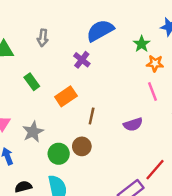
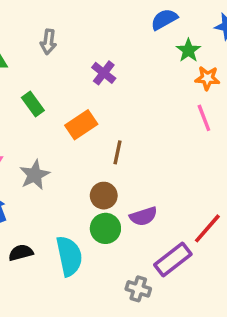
blue semicircle: (100, 31) -> (164, 19), moved, size x0.7
purple semicircle: (133, 124) -> (143, 216), moved
green circle: (59, 154) -> (105, 228), moved

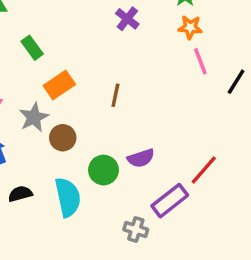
purple cross: (104, 73) -> (127, 19), moved
orange star: (207, 78) -> (190, 27), moved
orange rectangle: (81, 125) -> (59, 85), moved
brown circle: (104, 196) -> (63, 138), moved

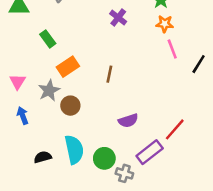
green circle: (103, 170) -> (104, 158), moved
black semicircle: (20, 194) -> (43, 157), moved

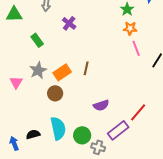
purple cross: (118, 18) -> (69, 23), moved
orange rectangle: (68, 67) -> (62, 72), moved
pink triangle: (18, 82) -> (16, 82), moved
gray star: (49, 90) -> (38, 70), moved
blue arrow: (23, 116) -> (14, 143), moved

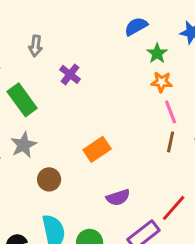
green rectangle: (37, 40) -> (22, 100), size x1.5
brown line: (86, 68) -> (171, 142), moved
orange rectangle: (62, 72) -> (97, 149), moved

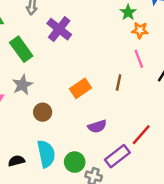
purple cross: (70, 74) -> (59, 29), size x1.5
orange star: (162, 82) -> (140, 30), moved
brown line: (171, 142) -> (119, 82), moved

